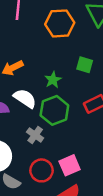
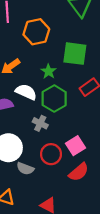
orange hexagon: (60, 23) -> (36, 32), moved
green square: (85, 65) -> (75, 54), size x1.6

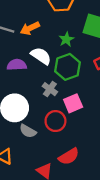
pink square: (75, 146) -> (73, 103), moved
red semicircle: (79, 172) -> (69, 156), moved

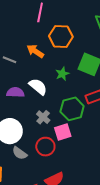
orange arrow: (30, 28) -> (35, 51), moved, turned 54
green hexagon: (68, 67) -> (72, 109), moved

